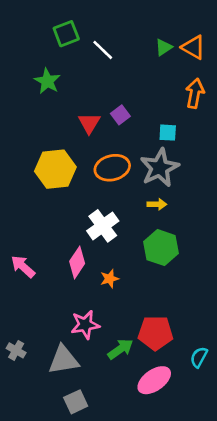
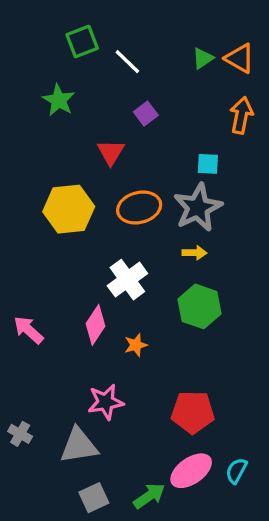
purple square: (120, 115) -> (146, 114), moved
green arrow: (120, 349) -> (149, 496), moved
cyan semicircle: (199, 357) -> (236, 471), moved

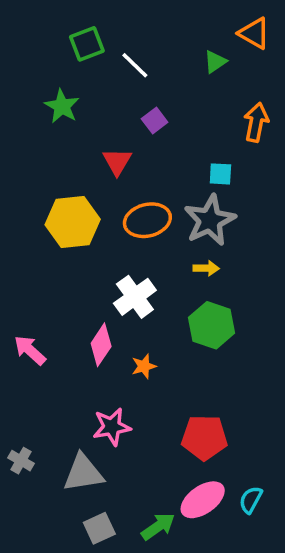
orange triangle: (240, 58) -> (254, 33), moved

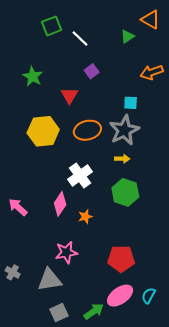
green star: (62, 106) -> (33, 76), moved
orange arrow: (256, 122) -> (152, 72), turned -120

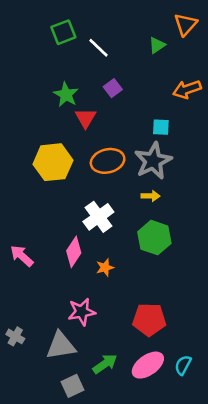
orange triangle: (151, 20) -> (186, 24), turned 42
green star: (33, 76) -> (66, 95), moved
green arrow: (94, 311) -> (105, 364), moved

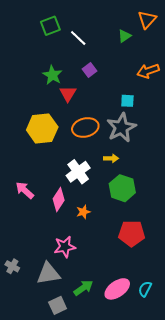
yellow arrow: (151, 196) -> (111, 158), moved
pink arrow: (22, 256) -> (25, 190), moved
red pentagon: (149, 320) -> (132, 233), moved

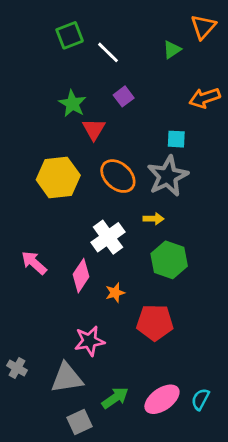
orange ellipse: (85, 127) -> (118, 176), turned 55
red pentagon: (132, 233) -> (155, 322), moved

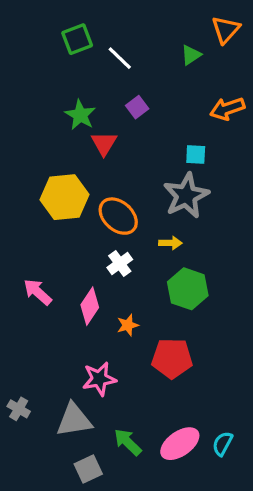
orange ellipse: (118, 176) -> (118, 216), moved
white cross: (108, 237) -> (120, 263), size x0.7
green arrow: (115, 398) -> (128, 442), turned -100

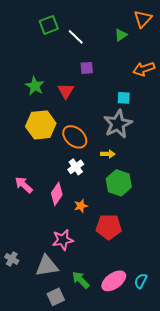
purple square: (137, 107) -> (87, 68), turned 32
green star: (80, 115) -> (35, 86), moved

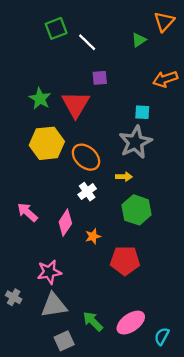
red triangle: (66, 91) -> (76, 104), size x1.5
pink star: (63, 240) -> (49, 272), moved
cyan semicircle: (141, 281) -> (162, 336), moved

